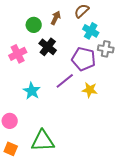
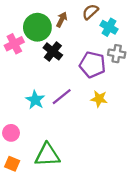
green circle: (34, 25) -> (37, 27), size x1.6
cyan cross: (91, 31) -> (109, 27), moved
pink cross: (18, 54) -> (14, 44), moved
purple line: (65, 81) -> (62, 97), moved

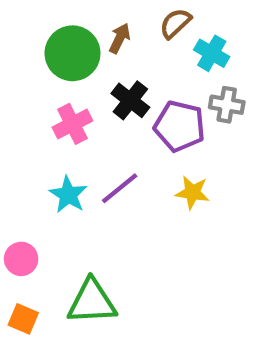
pink cross: (14, 44) -> (72, 124), moved
black cross: (53, 51) -> (130, 100), moved

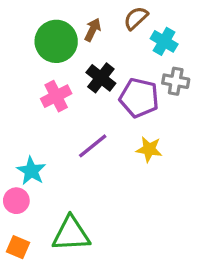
cyan star: (68, 195) -> (31, 171), moved

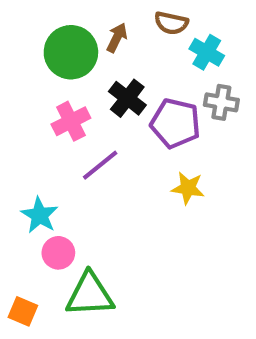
brown semicircle: (136, 18) -> (171, 23), turned -125
purple line: (93, 146) -> (100, 165), moved
pink circle: (16, 201) -> (58, 253), moved

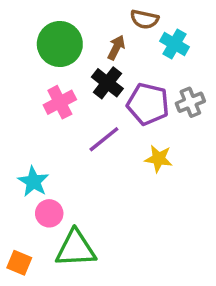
brown arrow: (117, 38) -> (116, 48), moved
gray cross: (221, 102) -> (190, 102), moved, turned -32
purple line: (100, 165) -> (104, 139), moved

